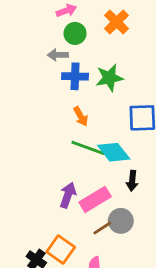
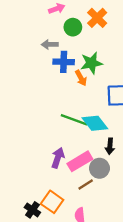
green circle: (75, 33) -> (73, 27), moved
orange arrow: (81, 116) -> (81, 78), moved
gray circle: (121, 221) -> (99, 168), moved

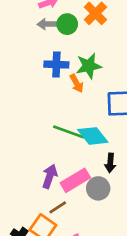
gray arrow: (50, 44) -> (47, 24), moved
brown line: (86, 184) -> (58, 207), moved

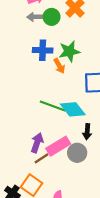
brown line: (58, 207) -> (41, 158), moved

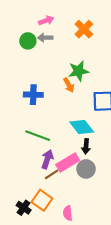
green circle: (52, 17) -> (28, 41), moved
blue cross: (43, 50) -> (33, 95), moved
green line: (53, 106) -> (38, 136), moved
black arrow: (87, 132) -> (86, 146), moved

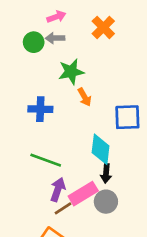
green star: (78, 71) -> (71, 72), moved
cyan diamond: (82, 127) -> (101, 149), turned 45

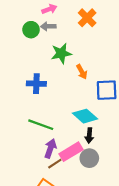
orange arrow: (85, 97) -> (82, 72), moved
cyan diamond: (101, 149) -> (85, 116), turned -55

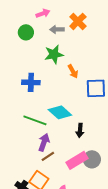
gray arrow: (48, 26) -> (57, 29), moved
cyan diamond: (85, 116) -> (60, 112), moved
pink rectangle: (71, 152) -> (77, 160), moved
gray circle: (89, 158) -> (92, 159), moved

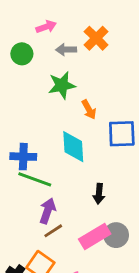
blue cross: (31, 82) -> (23, 157), moved
cyan diamond: (60, 112) -> (73, 147), moved, turned 45

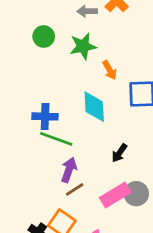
green circle: (22, 54) -> (44, 37), moved
black arrow: (99, 194) -> (119, 153), turned 30

